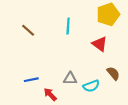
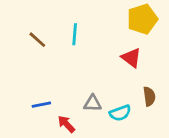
cyan line: (68, 26) -> (75, 34), moved
brown semicircle: (113, 73) -> (149, 96), turned 32

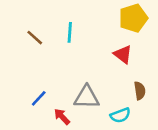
gray triangle: (93, 103) -> (87, 97), size x1.5
blue line: (41, 105) -> (39, 98), turned -36
cyan semicircle: (120, 113) -> (120, 115), moved

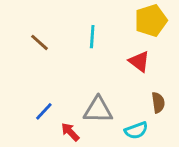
cyan line: (70, 32) -> (92, 37), moved

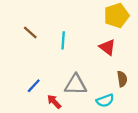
cyan line: (92, 37) -> (63, 40), moved

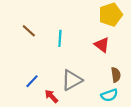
gray triangle: (76, 85) -> (72, 80), turned -30
cyan semicircle: (105, 101) -> (109, 95), moved

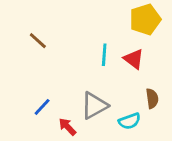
cyan line: (60, 38) -> (104, 55), moved
cyan semicircle: (109, 95) -> (130, 121), moved

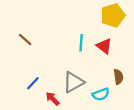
brown line: (38, 41) -> (25, 39), moved

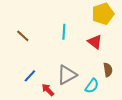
cyan line: (81, 43) -> (64, 32), moved
cyan semicircle: (101, 94) -> (92, 86), turned -35

